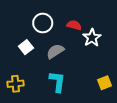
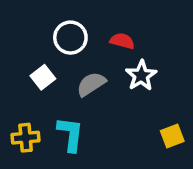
white star: (92, 38) -> (141, 76), moved
cyan L-shape: (57, 82) -> (70, 134), moved

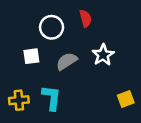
red semicircle: (122, 41) -> (85, 18), moved, turned 60
white square: (43, 77) -> (31, 56), turned 30

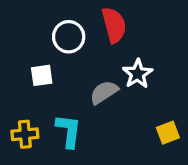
red semicircle: (85, 18) -> (114, 25), size x1.5
gray semicircle: (67, 61) -> (104, 92), moved

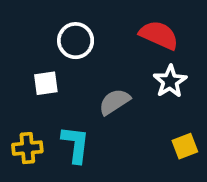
red semicircle: (114, 25) -> (159, 35), moved, turned -51
white star: (138, 74) -> (170, 81), moved

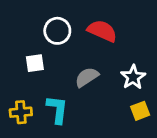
red semicircle: (159, 35) -> (102, 31), moved
white star: (170, 81) -> (133, 77), moved

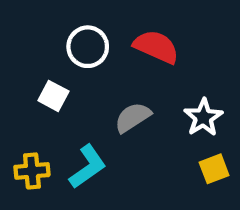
white square: (35, 63) -> (53, 96), turned 36
cyan L-shape: (57, 109) -> (88, 167), turned 48

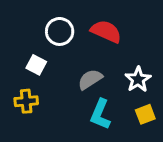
cyan L-shape: (88, 167) -> (100, 114), moved, turned 148
yellow cross: (32, 171) -> (26, 101), moved

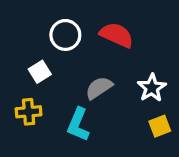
white square: (36, 65) -> (40, 72), turned 30
cyan L-shape: (100, 114) -> (78, 125), moved

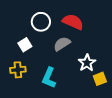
gray semicircle: (99, 88) -> (62, 44), moved
white star: (152, 88) -> (87, 63), moved

